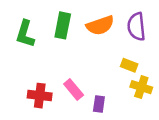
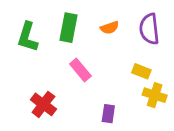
orange semicircle: (100, 25) -> (110, 28), size x0.6
pink rectangle: (74, 90) -> (80, 70), moved
red cross: (40, 96) -> (43, 104), turned 30

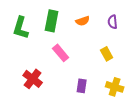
purple semicircle: (149, 29) -> (113, 22), size x0.6
yellow rectangle: (141, 71) -> (107, 54), turned 40
yellow cross: (155, 95) -> (115, 87), moved

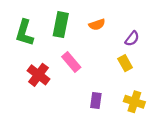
purple semicircle: (113, 22) -> (132, 39), moved, turned -136
red cross: (33, 79) -> (39, 75), moved

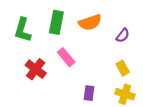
orange semicircle: (97, 25) -> (90, 22), size x1.5
yellow rectangle: (125, 63) -> (123, 68), moved

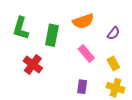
green rectangle: (56, 22) -> (52, 35), moved
pink rectangle: (66, 57) -> (86, 53), moved

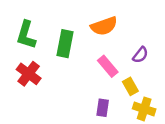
purple semicircle: (113, 33) -> (140, 55), moved
yellow rectangle: (113, 63) -> (130, 86), moved
red cross: (33, 65) -> (29, 74), moved

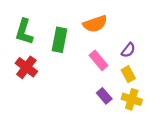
yellow rectangle: (130, 86) -> (128, 74), moved
purple rectangle: (103, 108) -> (104, 96), moved, turned -49

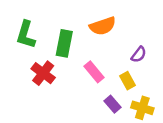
pink rectangle: (98, 60) -> (94, 72), moved
red cross: (26, 67) -> (43, 73), moved
yellow rectangle: (128, 74) -> (127, 81), moved

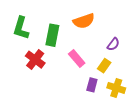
yellow rectangle: (127, 81) -> (104, 66), turned 64
purple rectangle: (113, 104) -> (92, 85), turned 56

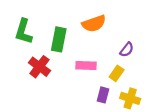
pink rectangle: (77, 59) -> (86, 66), turned -48

